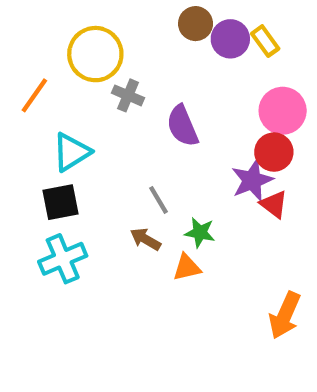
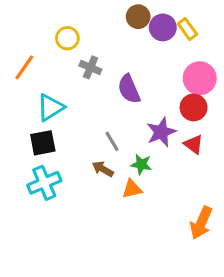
yellow circle: (95, 54) -> (67, 38), size x0.6
purple star: (252, 180) -> (161, 132), moved

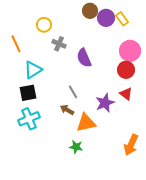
orange line: (24, 67) -> (16, 44), turned -60
purple star: (161, 132) -> (105, 103), moved
green star: (141, 164) -> (76, 147), moved
orange triangle: (132, 189) -> (86, 123), size x1.5

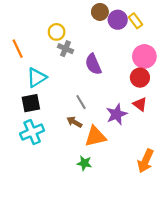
yellow circle: (44, 25) -> (57, 32), moved

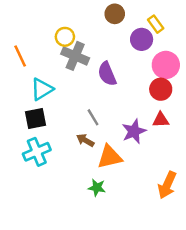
purple circle: (118, 20) -> (142, 39), moved
gray cross: (65, 49) -> (75, 56), size x1.5
red triangle: (140, 104) -> (161, 120), turned -40

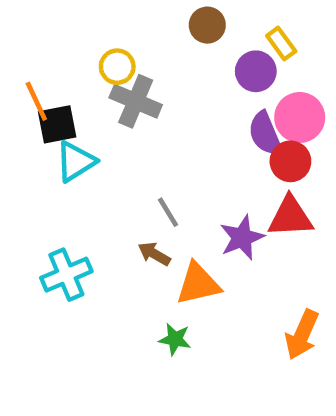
purple semicircle: (107, 74) -> (265, 134), moved
black square: (36, 119) -> (57, 124), moved
red triangle: (161, 120) -> (290, 217), size x1.5

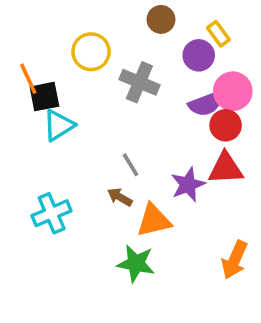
yellow circle: (117, 67) -> (91, 52), size x1.4
gray cross: (136, 101) -> (139, 82), moved
purple semicircle: (265, 134) -> (206, 104), turned -88
green star: (175, 339) -> (136, 263), size x1.5

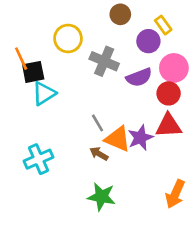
purple semicircle: (206, 104) -> (139, 77), moved
brown arrow: (120, 197) -> (99, 154), moved
orange triangle: (154, 220) -> (118, 139), moved, turned 36

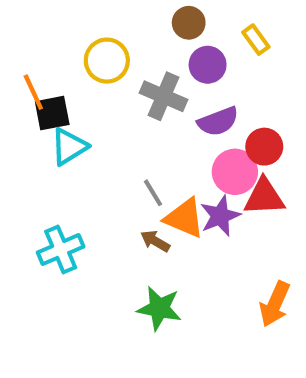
purple circle: (148, 41) -> (208, 65), moved
pink circle: (174, 68) -> (235, 172), moved

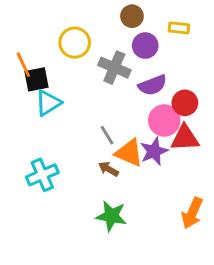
yellow rectangle: (256, 40) -> (179, 28), turned -48

